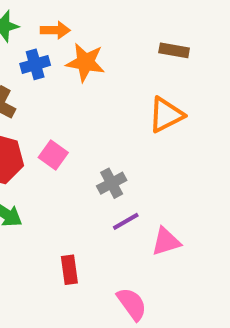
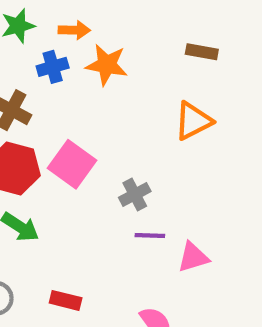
pink square: (53, 155) -> (72, 164), size x1.5
purple line: (126, 221) -> (150, 236), turned 32
red rectangle: (69, 270) -> (66, 300), moved, turned -68

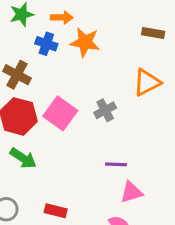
blue cross: (53, 67) -> (46, 44), turned 35
gray cross: (135, 194) -> (105, 110), moved
pink triangle: (193, 257) -> (131, 192), moved

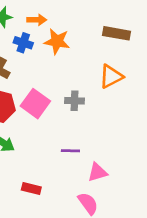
brown rectangle: (153, 33) -> (116, 33), size x1.4
gray cross: (105, 110) -> (75, 101), turned 30
purple line: (116, 164) -> (70, 151), moved

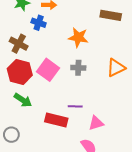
orange star: (57, 41) -> (78, 37), moved
orange triangle: (111, 77) -> (116, 68), moved
red rectangle: (31, 189) -> (56, 120), moved, size x1.5

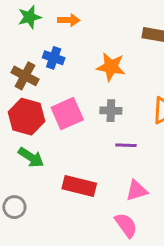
blue cross: (39, 23) -> (54, 58), moved
pink square: (48, 70) -> (67, 114), turned 30
purple line: (75, 106) -> (126, 145), moved

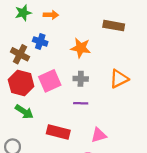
purple line: (126, 145) -> (81, 103), moved

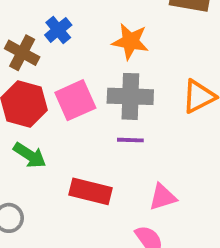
blue cross: (40, 41) -> (58, 30), turned 32
gray cross: (81, 79) -> (130, 96), size x1.6

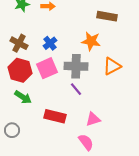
blue cross: (58, 30) -> (50, 43), moved
orange star: (130, 41) -> (91, 41), moved
purple line: (130, 140) -> (76, 89), turned 48

